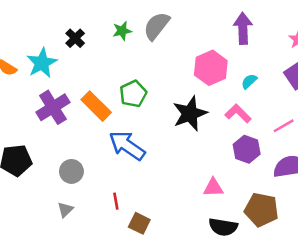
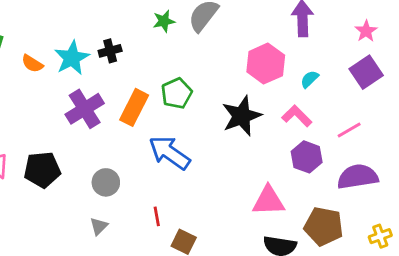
black cross: (75, 38) -> (110, 51), moved, turned 30
orange rectangle: (96, 106) -> (134, 107), turned 72
pink triangle: (213, 188) -> (268, 201), size x1.4

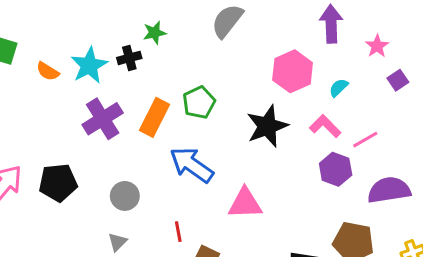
green star: (164, 21) -> (154, 33), moved
pink star: (366, 31) -> (377, 46), moved
purple square: (366, 72) -> (398, 80), size x0.6
pink line: (349, 130) -> (365, 140), moved
pink triangle: (268, 201) -> (245, 203), moved

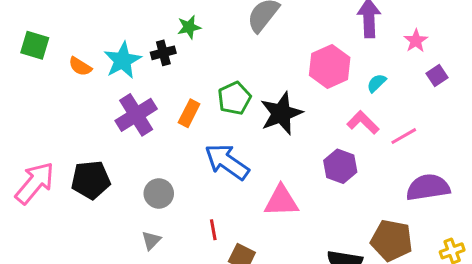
orange rectangle: (154, 117) -> (189, 113), size x0.7
black star: (267, 126) -> (281, 113), moved
purple hexagon: (336, 169) -> (340, 166), moved

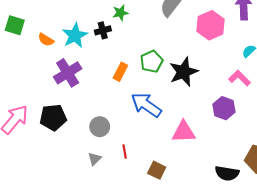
pink hexagon: (330, 66) -> (210, 25), moved
purple cross: (136, 115) -> (68, 73), moved
red line: (213, 230) -> (125, 152), moved

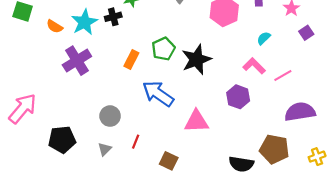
black pentagon: (53, 117) -> (62, 140), moved
red line: (125, 152) -> (136, 142), turned 32

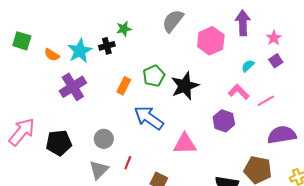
purple square: (306, 33) -> (276, 61), moved
black pentagon: (62, 140) -> (59, 143), moved
gray triangle: (105, 149) -> (99, 170), size x1.5

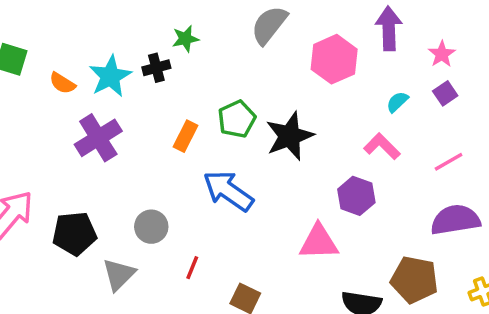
pink line: (266, 101) -> (449, 162), moved
pink triangle: (185, 144) -> (319, 242), moved
gray triangle: (99, 170) -> (119, 274), moved

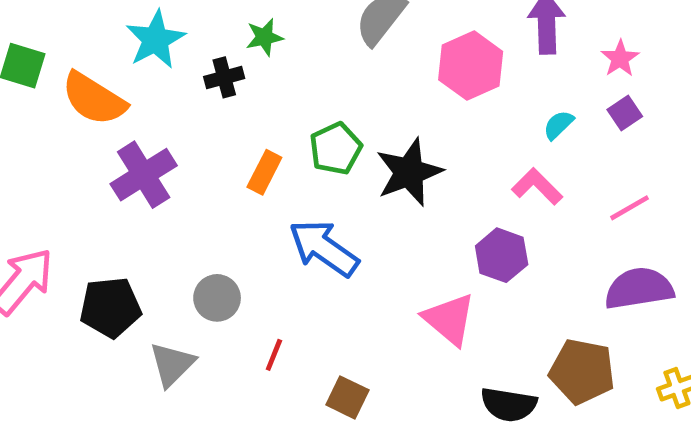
cyan star: (110, 76) -> (155, 40), moved
orange semicircle: (62, 83) -> (94, 99), size x1.8
pink triangle: (319, 242) -> (449, 319), turned 42

